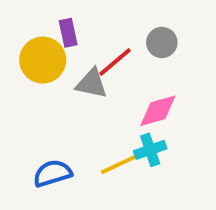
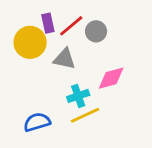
gray circle: (162, 42) -> (96, 31), moved
red line: (115, 62) -> (71, 26), moved
cyan cross: (150, 150) -> (78, 96), moved

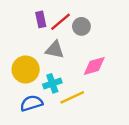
yellow circle: (30, 42) -> (26, 69), moved
cyan cross: (78, 96) -> (52, 83), moved

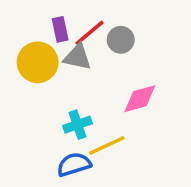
gray triangle: (55, 50) -> (77, 57), moved
yellow circle: (26, 69) -> (38, 62), moved
blue semicircle: (31, 103) -> (74, 164), moved

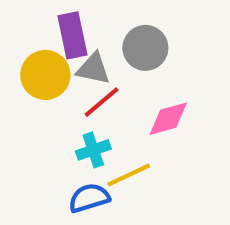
purple rectangle: (60, 29) -> (72, 35), size x1.5
red line: (90, 33) -> (102, 102), moved
gray circle: (121, 40) -> (145, 48), size x1.4

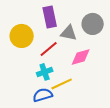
purple rectangle: (72, 35) -> (50, 17), moved
gray circle: (145, 48) -> (93, 24), moved
gray triangle: (93, 69) -> (69, 33), moved

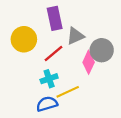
gray circle: (93, 24) -> (102, 50), moved
gray triangle: (69, 33) -> (75, 36), turned -36
pink diamond: (81, 57) -> (89, 62), turned -50

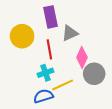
gray circle: (102, 50) -> (94, 74), moved
red line: (53, 53) -> (49, 49), turned -60

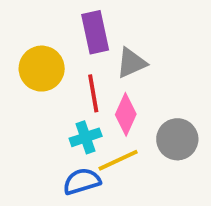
pink diamond: (82, 58) -> (126, 114), moved

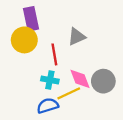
purple rectangle: (95, 32) -> (31, 19), moved
pink diamond: (126, 114) -> (80, 79), moved, turned -45
cyan cross: (86, 137) -> (50, 80), turned 30

